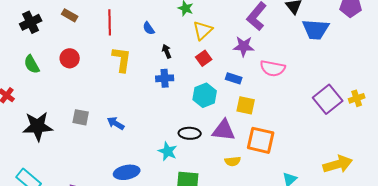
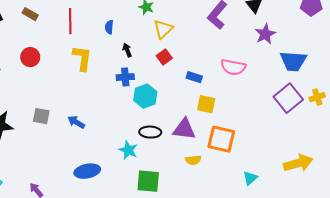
blue semicircle: (149, 28) -> (109, 27), turned 40
blue trapezoid: (316, 29) -> (293, 61), moved
purple star: (244, 46) -> (265, 34), moved, turned -30
cyan hexagon: (205, 95) -> (145, 96), moved

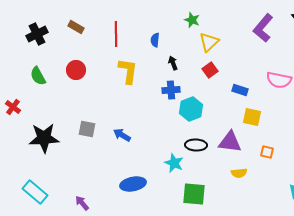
orange square: (221, 139) -> (267, 152), size x0.5

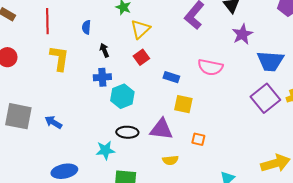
gray square: (87, 129) -> (18, 116), size x1.6
cyan star: (174, 163) -> (105, 150), turned -30

